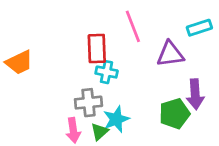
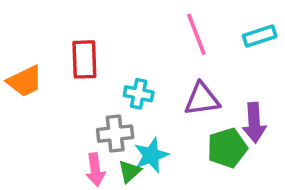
pink line: (133, 26) -> (196, 34), moved
red rectangle: (97, 49) -> (84, 59), moved
purple triangle: (170, 54) -> (202, 99), moved

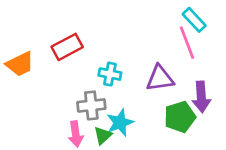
pink line: (196, 34) -> (187, 43), moved
cyan rectangle: (260, 36) -> (194, 20), moved, turned 65
red rectangle: (84, 59) -> (67, 47), turned 64

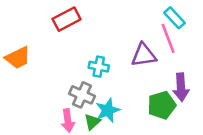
red rectangle: (67, 47) -> (67, 19), moved
purple triangle: (160, 78) -> (144, 55), moved
gray cross: (91, 105) -> (82, 95), turned 30

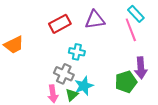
red rectangle: (67, 19) -> (60, 24), moved
purple triangle: (144, 55) -> (95, 20), moved

